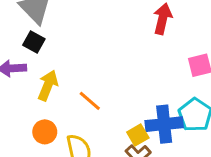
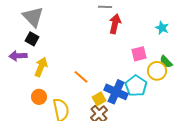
orange line: (90, 101) -> (81, 77), moved
blue cross: (164, 124) -> (116, 92), turned 30

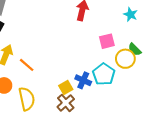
orange line: (81, 77) -> (27, 65), moved
blue cross: (116, 92) -> (83, 80), size x0.7

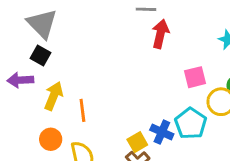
orange line: (27, 65) -> (82, 110), turned 42

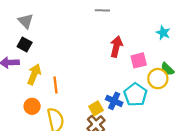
gray triangle: (42, 24) -> (26, 21), size x0.7
red arrow: (160, 34) -> (116, 47), moved

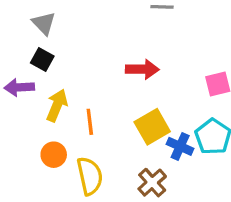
red arrow: (116, 47) -> (142, 69), moved, turned 78
yellow square: (96, 108) -> (152, 127), moved, size x1.5

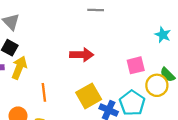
yellow arrow: (57, 105) -> (19, 68), moved

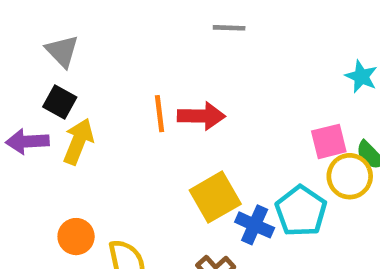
pink square: (136, 65) -> (329, 141), moved
orange line: (44, 92) -> (160, 114), moved

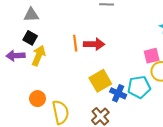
gray triangle: (62, 51) -> (31, 15), turned -49
cyan pentagon: (301, 211) -> (139, 87), turned 30

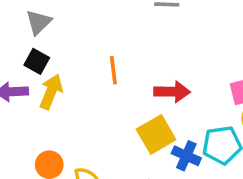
gray triangle: (31, 15) -> (39, 22), turned -42
red arrow: (94, 44) -> (172, 92), moved

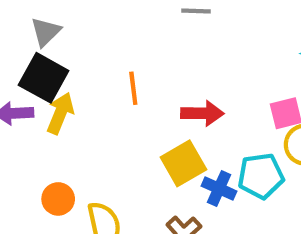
black square: (37, 61) -> (44, 78), size x1.6

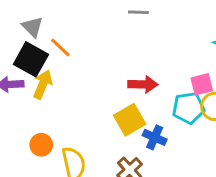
gray triangle: (46, 32) -> (32, 27), turned -30
orange line: (133, 88) -> (60, 48), moved, turned -40
cyan pentagon: (261, 176) -> (189, 108), moved

